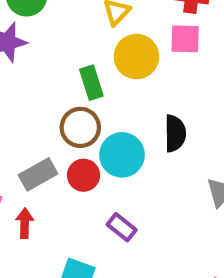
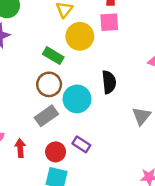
green rectangle: (91, 83) -> (53, 56), turned -36
gray rectangle: (38, 174) -> (46, 116), moved
red circle: (84, 175) -> (56, 152), moved

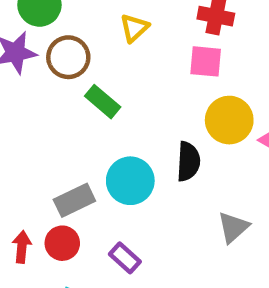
yellow circle: (80, 36) -> (229, 120), moved
brown circle: (49, 84) -> (68, 57), moved
red circle: (56, 152) -> (62, 243), moved

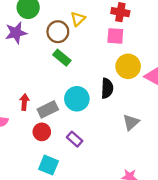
brown circle: (68, 57) -> (58, 32), moved
red arrow: (22, 247) -> (24, 102), moved

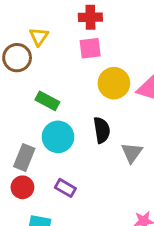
green rectangle: (62, 58) -> (47, 101), moved
black semicircle: (107, 88) -> (102, 130), moved
gray rectangle: (48, 109) -> (24, 158), turned -30

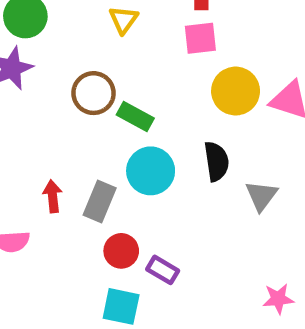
brown circle: (17, 58) -> (94, 93), moved
red circle: (22, 187) -> (121, 251), moved
purple rectangle: (65, 188) -> (163, 270), moved

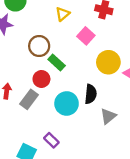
pink square: (200, 38) -> (86, 36), moved, turned 35
cyan circle: (151, 171) -> (67, 103), moved
red circle: (121, 251) -> (41, 79), moved

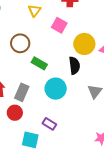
green rectangle: (57, 62) -> (39, 63), moved
red circle: (41, 79) -> (15, 113), moved
black semicircle: (91, 94) -> (74, 66), moved

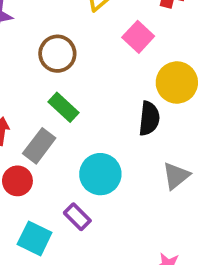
green rectangle: (39, 63) -> (64, 107), moved
cyan circle: (56, 89) -> (100, 174), moved

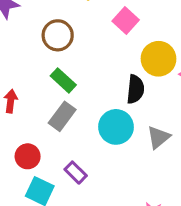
gray rectangle: (39, 146) -> (62, 116), moved
cyan circle: (100, 174) -> (116, 127), moved
red circle: (17, 181) -> (28, 156), moved

